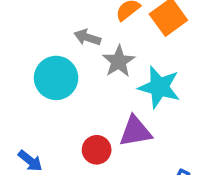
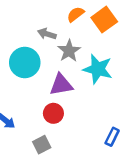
purple triangle: (135, 131) -> (61, 85), moved

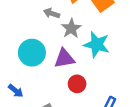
cyan circle: (25, 63) -> (32, 53), moved
red circle: (53, 113) -> (77, 84), moved

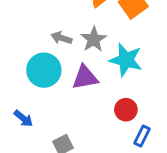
gray arrow: (52, 13) -> (61, 38), moved
red circle: (77, 84) -> (126, 110), moved

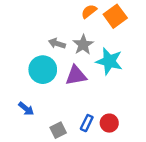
red circle: (126, 110) -> (109, 123), moved
blue rectangle: (142, 136) -> (87, 123), moved

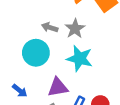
cyan star: (109, 61) -> (80, 58), moved
purple triangle: (76, 76) -> (58, 87), moved

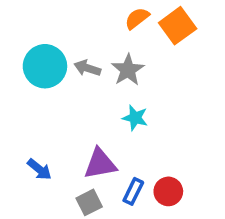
cyan circle: (36, 53) -> (45, 66), moved
cyan star: (80, 58) -> (135, 118), size x0.6

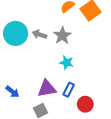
blue rectangle: (133, 191) -> (69, 90), moved

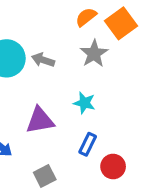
gray star: (62, 36) -> (94, 54), moved
purple triangle: (47, 89) -> (40, 120), moved

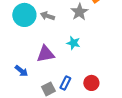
blue rectangle: (88, 144) -> (65, 83), moved

